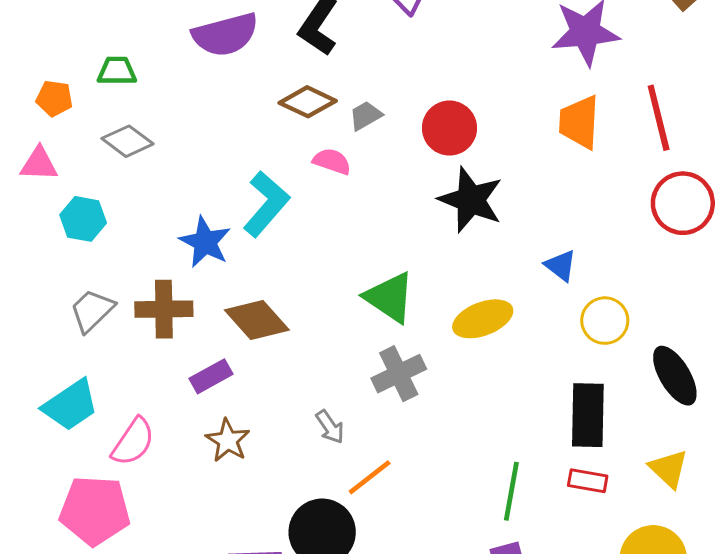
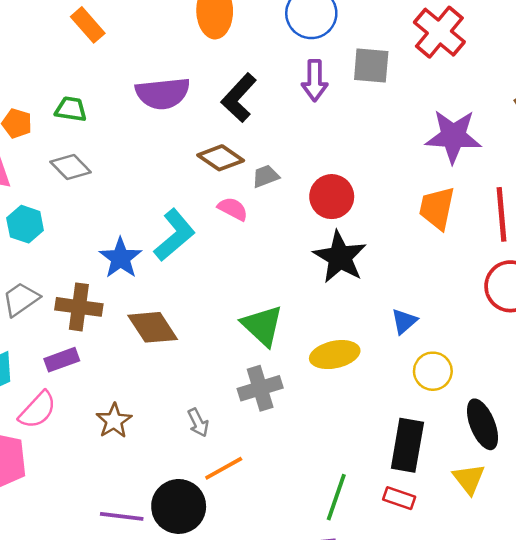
blue triangle: (561, 266) -> (404, 321), turned 32
purple rectangle: (211, 376) -> (62, 360), moved
yellow triangle: (669, 469) -> (469, 479), moved

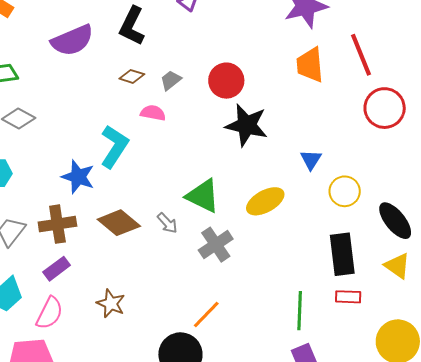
brown diamond: (221, 158) -> (132, 76), size x0.7
gray arrow: (198, 423) -> (167, 223), moved

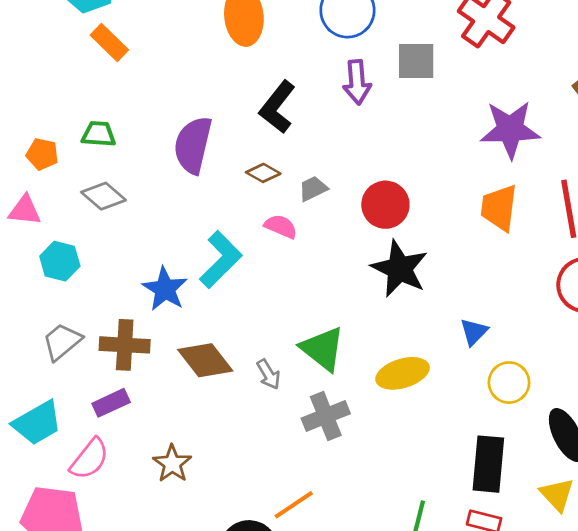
purple semicircle: (72, 40) -> (193, 145), moved, turned 114

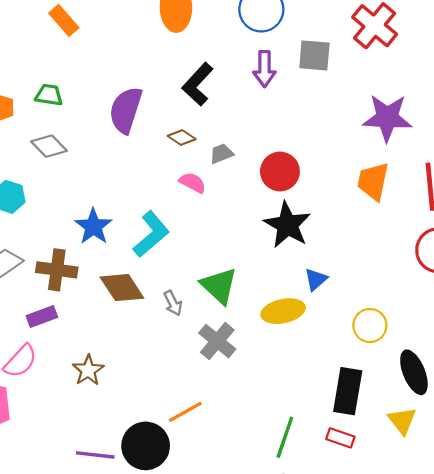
cyan L-shape: (221, 260) -> (151, 234), moved
blue triangle: (474, 332) -> (316, 279), moved
gray cross: (326, 416) -> (217, 341), turned -33

